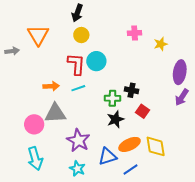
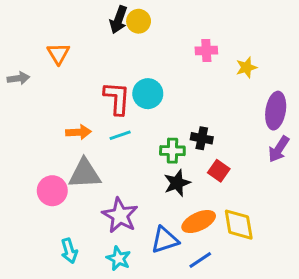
orange triangle: (38, 35) -> (58, 54), size x0.7
yellow circle: (81, 35) -> (139, 21), moved
cyan arrow: (35, 158) -> (69, 251), moved, size x0.7

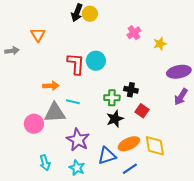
pink cross: (206, 50) -> (134, 33), turned -32
purple ellipse: (276, 111) -> (179, 72), turned 70
cyan line: (120, 135) -> (73, 102), moved, turned 32

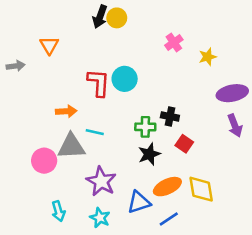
purple arrow: (181, 97) -> (235, 126), turned -54

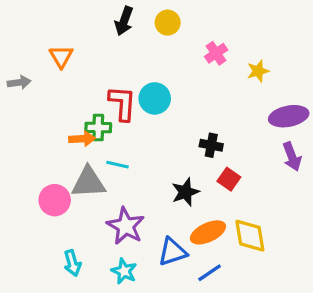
yellow circle: (117, 18) -> (168, 23), moved
green cross: (145, 127) -> (98, 128), moved

